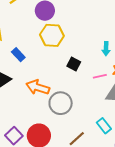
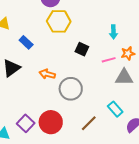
orange arrow: (38, 87) -> (47, 74), size x0.7

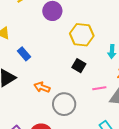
yellow hexagon: (59, 21) -> (82, 35), moved
pink line: (109, 60) -> (99, 88), moved

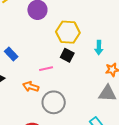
black square: (79, 66) -> (67, 55), moved
pink line: (99, 88) -> (46, 69), moved

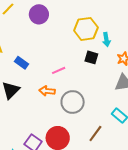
yellow hexagon: (68, 32) -> (86, 29), moved
black square: (67, 55) -> (91, 57), moved

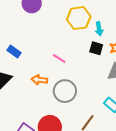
black square: (91, 57) -> (96, 48), moved
pink line: (59, 70) -> (59, 58), moved, turned 56

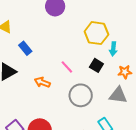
black square: (96, 48) -> (96, 65), moved
gray circle: (65, 91) -> (81, 95), moved

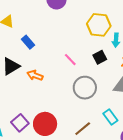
black square: (96, 65) -> (100, 57), turned 32
orange arrow: (42, 82) -> (35, 75), moved

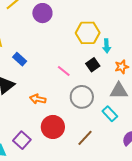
orange arrow: (35, 75) -> (38, 99), moved
cyan rectangle: (110, 117) -> (110, 114), moved
red circle: (45, 124) -> (53, 127), moved

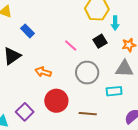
cyan rectangle: (110, 114) -> (114, 91), turned -56
brown line: (85, 138) -> (88, 114), turned 48

